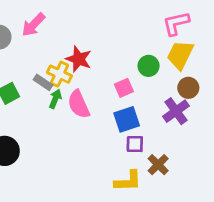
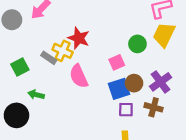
brown circle: (188, 88) -> (134, 83), moved
green arrow: (55, 99) -> (36, 95), moved, turned -98
brown cross: (158, 165) -> (154, 107), moved, turned -30

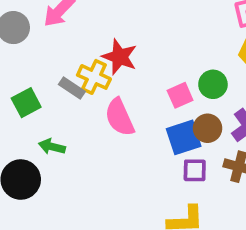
green circle: (137, 44) -> (213, 84), moved

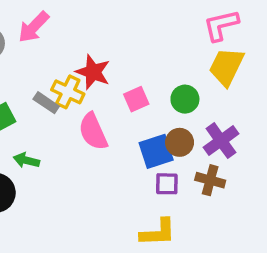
pink square: (180, 95) -> (136, 99), moved

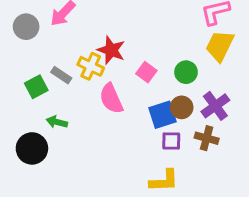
pink square: (136, 99) -> (146, 72), turned -30
gray rectangle: (46, 103) -> (61, 75), moved

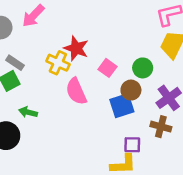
gray rectangle: (61, 75) -> (15, 63), moved
brown circle: (182, 107) -> (131, 90), moved
purple square: (171, 141) -> (132, 145), moved

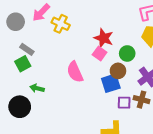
red star: (76, 48) -> (104, 38), moved
yellow cross: (58, 63) -> (61, 24), moved
purple square: (132, 145) -> (124, 103), moved

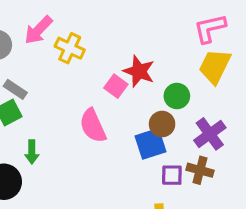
pink square: (100, 53) -> (116, 86), moved
green arrow: (37, 88) -> (32, 152), turned -104

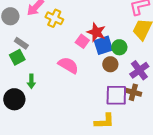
pink semicircle: (93, 126) -> (68, 65), turned 145
blue square: (151, 144) -> (103, 45), moved
purple square: (172, 175) -> (116, 95), size x1.6

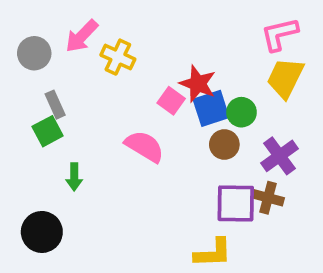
gray rectangle: (21, 43) -> (55, 105), turned 32
black circle: (14, 99) -> (42, 232), moved

